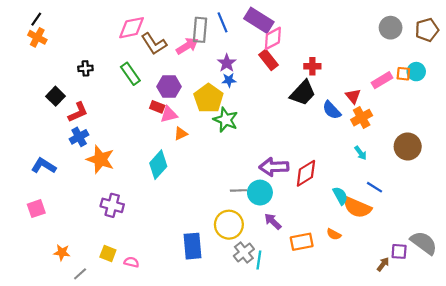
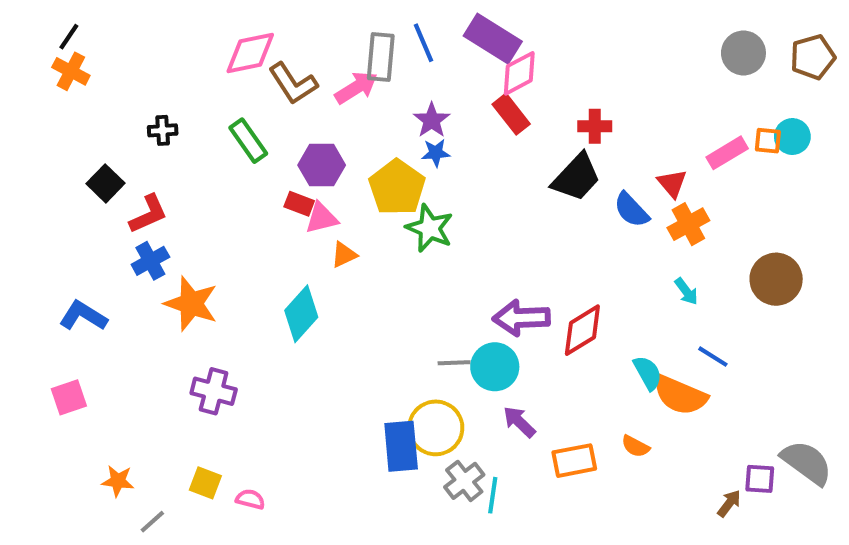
blue rectangle: (192, 246) -> (401, 446), moved

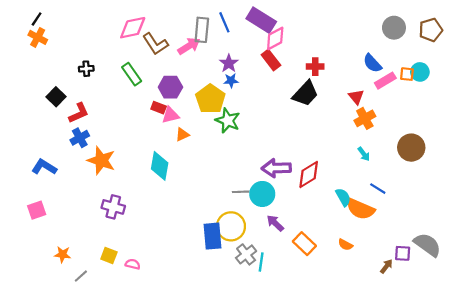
blue semicircle: (631, 210) -> (372, 63), moved
cyan diamond: (301, 314) -> (160, 166), turned -32
orange semicircle: (635, 446) -> (345, 245), moved
orange rectangle: (574, 461) -> (304, 244), turned 55

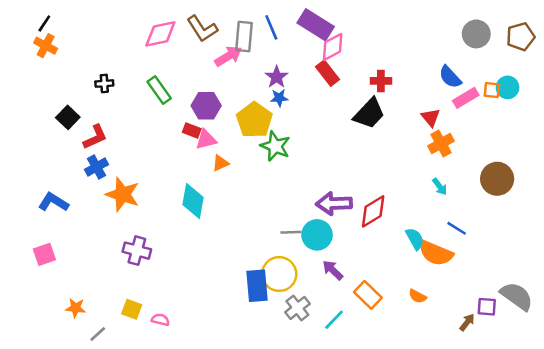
brown L-shape: (155, 44) -> (202, 29), moved
cyan line: (261, 262) -> (334, 320), moved, turned 36

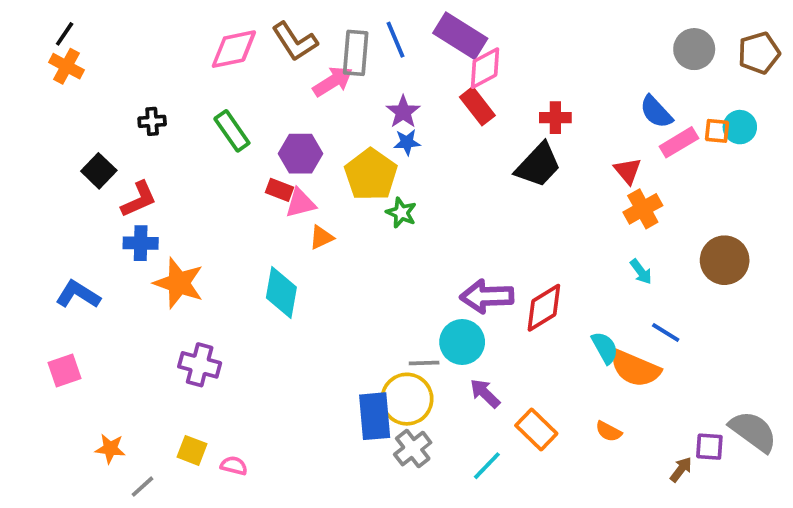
green star: (275, 146) -> (401, 213), size x0.7
blue cross: (96, 167) -> (141, 243), turned 30
gray line: (291, 232) -> (424, 363), moved
gray cross: (297, 308) -> (413, 449), moved

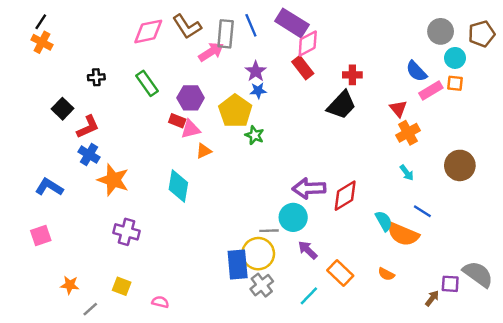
cyan circle: (740, 127) -> (455, 58), moved
blue cross: (141, 243) -> (89, 155), turned 30
pink semicircle: (234, 466) -> (160, 302), moved

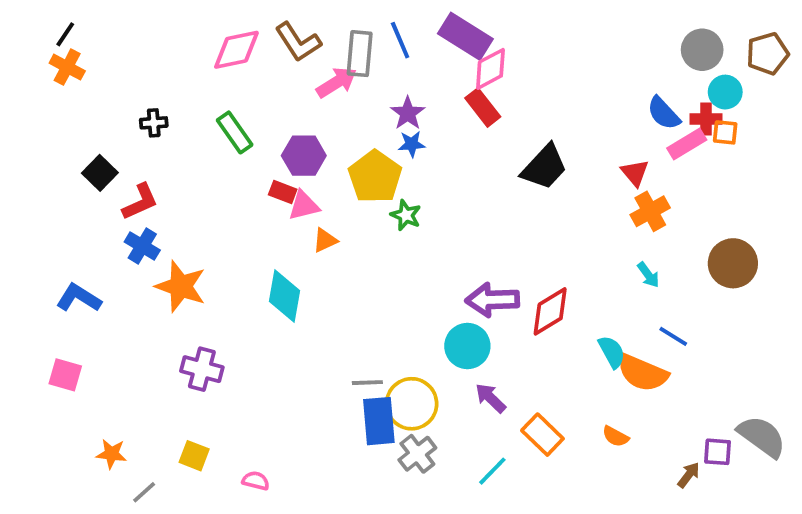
red cross: (352, 75) -> (706, 119), moved
gray line: (269, 231) -> (367, 383), moved
pink square: (41, 236) -> (65, 375), turned 35

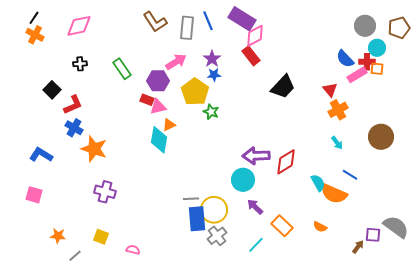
pink diamond: (236, 50) -> (79, 26), moved
pink arrow: (337, 82) -> (176, 62), moved
cyan diamond: (285, 296) -> (159, 140), moved

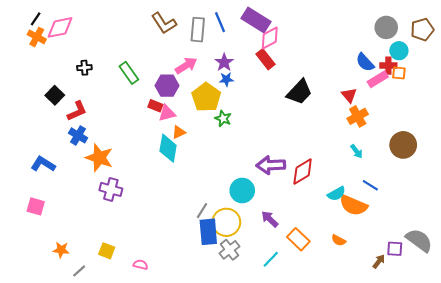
pink diamond: (79, 26) -> (60, 27), moved
cyan circle: (243, 180) -> (242, 190), moved
cyan semicircle: (318, 183) -> (336, 194), turned 90
purple cross: (105, 192) -> (111, 189), moved
gray line: (191, 199) -> (202, 211), turned -56

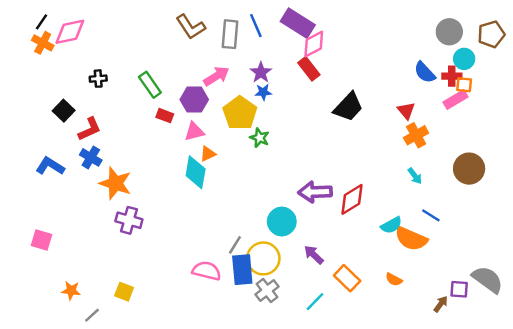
pink rectangle: (378, 79) -> (455, 100), moved
red rectangle: (155, 106) -> (165, 116), moved
blue L-shape: (43, 164) -> (50, 166), moved
pink semicircle: (141, 265) -> (207, 271), moved, size x1.6

